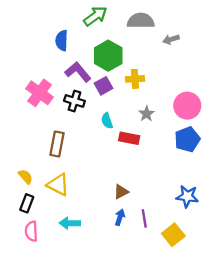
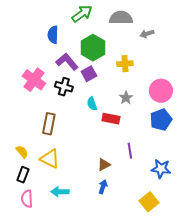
yellow cross: (135, 79) -> (125, 64), moved
purple line: (144, 218) -> (130, 151), moved

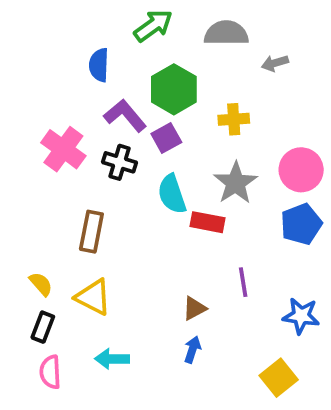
gray star: (126, 98) -> (236, 183), size x1.6
cyan semicircle: (92, 104) -> (172, 194), size x1.5

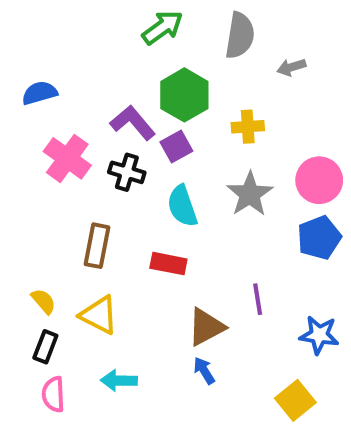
gray semicircle: (226, 33) -> (240, 35), turned 99
blue semicircle: (99, 65) -> (40, 93), moved, turned 72
red rectangle: (208, 222) -> (168, 264), moved
brown triangle: (194, 308) -> (206, 327), size x1.5
blue arrow: (193, 350) -> (204, 371), turned -50

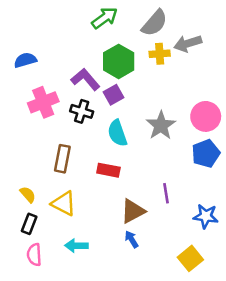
gray semicircle: (240, 35) -> (155, 23), turned 32
gray arrow: (291, 67) -> (188, 44), size x1.5
yellow cross: (248, 127) -> (160, 54), moved
pink cross: (67, 158) -> (43, 102), turned 32

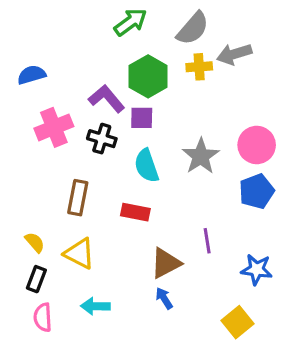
purple square: (114, 95) -> (142, 118), turned 30

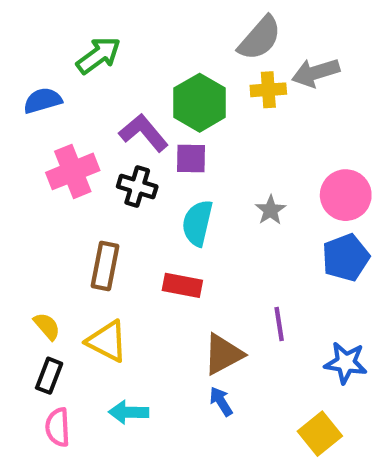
green arrow: (131, 22) -> (99, 55), moved
gray star: (201, 156) -> (270, 210), size x0.6
cyan semicircle: (146, 166) -> (197, 223), turned 32

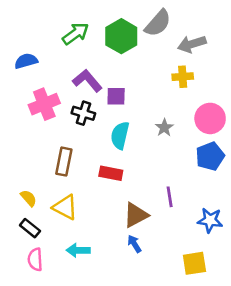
green arrow: (99, 55) -> (76, 34), moved
yellow cross: (268, 90) -> (183, 77), moved
green hexagon: (200, 103) -> (121, 36), moved
black rectangle: (49, 376) -> (30, 228), turned -72
yellow square: (320, 434) -> (194, 263), turned 30

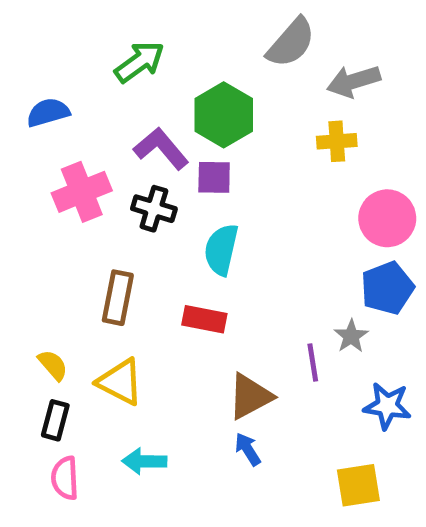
green hexagon: (121, 36) -> (224, 115), moved
gray star: (164, 128) -> (351, 336), moved
black rectangle: (30, 228) -> (55, 420), turned 66

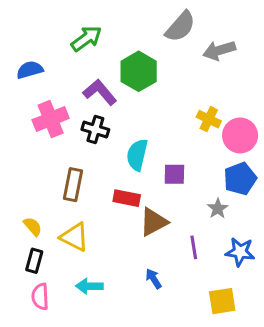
yellow cross: (337, 141) -> (209, 119), moved, turned 30
purple square: (214, 177) -> (174, 174), moved
purple line: (313, 363) -> (194, 247), moved
brown triangle: (250, 396) -> (154, 222), moved

